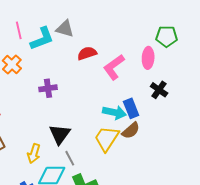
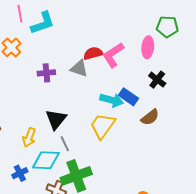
gray triangle: (65, 29) -> (79, 68), moved
red semicircle: (87, 53) -> (93, 53), moved
blue rectangle: (131, 108) -> (128, 97), turned -36
brown semicircle: (131, 131) -> (150, 117), moved

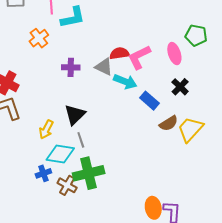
pink ellipse: (148, 47) -> (174, 54), turned -30
cyan arrow: (112, 100) -> (125, 82), moved
yellow trapezoid: (103, 126) -> (190, 129), moved
blue cross: (20, 173) -> (43, 173), moved

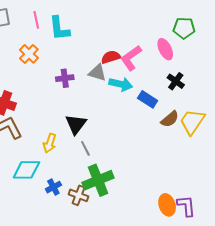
cyan L-shape: (73, 17) -> (59, 28), turned 104
cyan diamond: (60, 154) -> (26, 170), moved

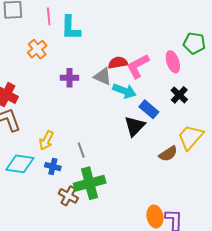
brown semicircle: (170, 119) -> (168, 154), moved
black triangle: (76, 124) -> (135, 126), moved
blue cross: (53, 187) -> (53, 167), moved, turned 35

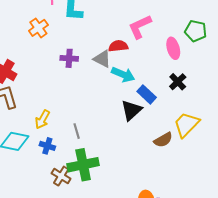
pink L-shape: (138, 66) -> (140, 27), moved

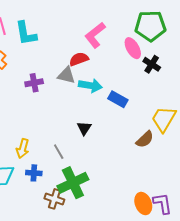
green pentagon: (196, 31) -> (150, 26), size x1.4
black cross: (178, 82) -> (152, 64), moved
black triangle: (131, 110) -> (84, 128), moved, size x0.7

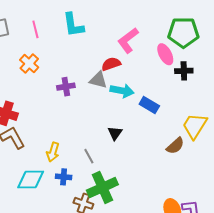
cyan L-shape: (26, 33) -> (73, 25), moved
black cross: (152, 64) -> (184, 71), turned -36

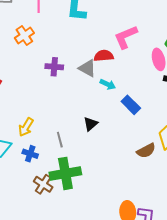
cyan arrow: (122, 91) -> (108, 84), size x0.7

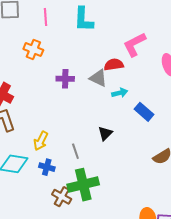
orange cross: (24, 36) -> (33, 50), turned -30
cyan arrow: (108, 84) -> (120, 93), turned -35

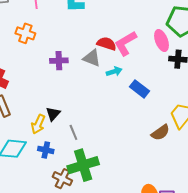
pink L-shape: (135, 44) -> (126, 43), moved
red semicircle: (114, 65) -> (107, 44), turned 30
black triangle: (105, 133) -> (53, 114), moved

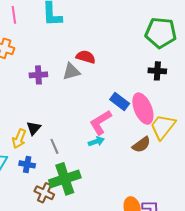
pink ellipse: (162, 41) -> (143, 109), moved, size x1.4
pink L-shape: (126, 43) -> (100, 122), moved
gray triangle: (92, 58) -> (71, 72), turned -36
cyan arrow: (114, 72) -> (96, 142), moved

